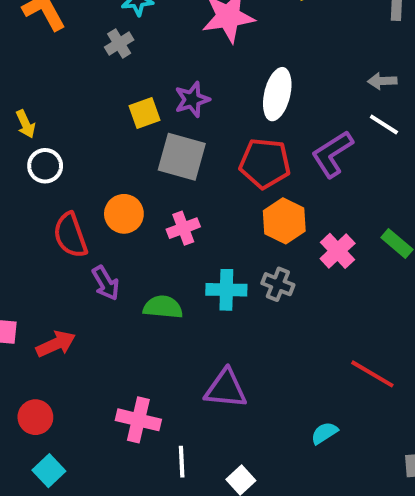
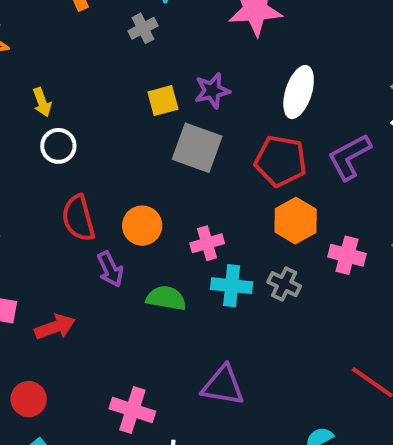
orange circle: (124, 214) -> (142, 226), moved
pink cross: (183, 228) -> (207, 243), moved
pink cross: (338, 251) -> (347, 255), turned -36

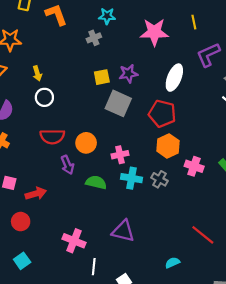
purple L-shape: (349, 157) -> (208, 55), moved
red semicircle: (78, 218) -> (52, 137), turned -80
red circle: (29, 399) -> (21, 222), moved

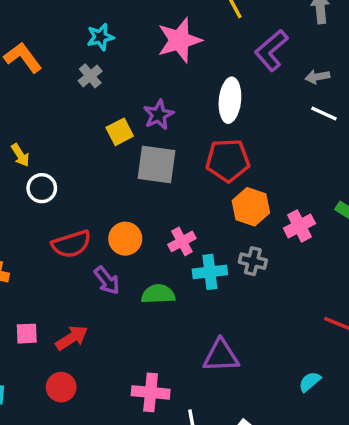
pink cross: (194, 166) -> (299, 226), turned -30

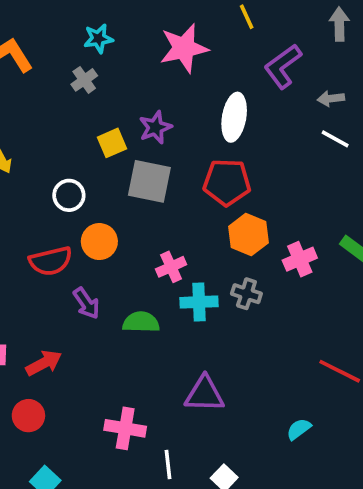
white circle: (42, 188) -> (69, 195), moved
orange circle: (125, 239) -> (99, 242), moved

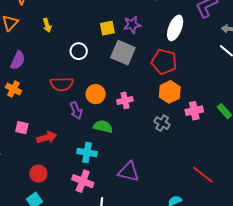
orange circle: (99, 242) -> (96, 94), moved
cyan cross: (199, 302) -> (87, 152), moved
red circle: (28, 416) -> (38, 174), moved

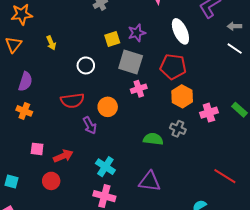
white ellipse: (175, 28) -> (180, 31), turned -40
pink cross: (125, 100) -> (139, 89), moved
green semicircle: (103, 127) -> (153, 139), moved
cyan cross: (87, 152) -> (105, 167), turned 30
red circle: (38, 174) -> (51, 181), moved

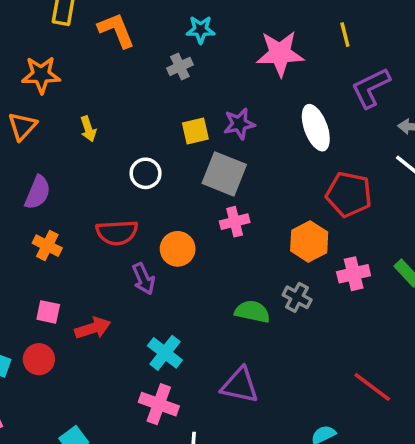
red pentagon: (173, 67) -> (349, 194), moved
orange cross: (24, 111) -> (47, 246), moved
red circle: (51, 181) -> (39, 359), moved

